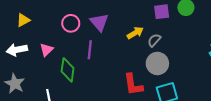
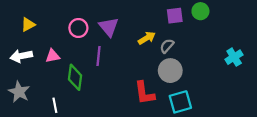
pink triangle: (46, 50) -> (53, 56), turned 32

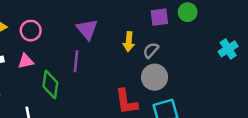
pink circle: (78, 28) -> (31, 31), moved
yellow arrow: (147, 38) -> (129, 42), turned 126
cyan cross: (234, 57) -> (228, 49), moved

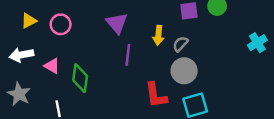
pink triangle: (26, 61) -> (52, 66), moved, turned 42
purple line: (76, 61) -> (128, 55), moved

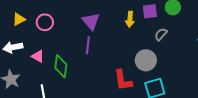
yellow arrow: (158, 35) -> (130, 19), moved
gray semicircle: (180, 44) -> (161, 34), moved
purple line: (128, 55) -> (88, 45), moved

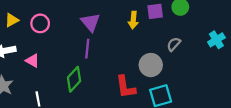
gray semicircle: (161, 34) -> (174, 44), moved
green diamond: (61, 66) -> (74, 79), moved, turned 35

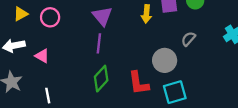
green diamond: (74, 79) -> (101, 79), moved

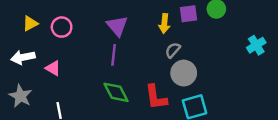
gray semicircle: (188, 39) -> (173, 50), moved
green diamond: (101, 79) -> (116, 92), turned -70

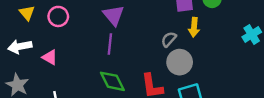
yellow triangle: (30, 23) -> (27, 13), turned -42
yellow arrow: (164, 23) -> (194, 27), moved

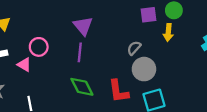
pink circle: (58, 16) -> (39, 47), moved
yellow arrow: (194, 27) -> (168, 32), moved

